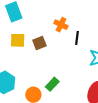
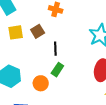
black line: (77, 38) -> (55, 49), moved

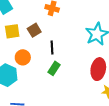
orange circle: (41, 83) -> (23, 57), moved

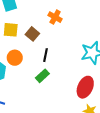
brown square: (34, 30) -> (32, 34), turned -32

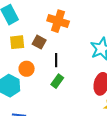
orange cross: (55, 17) -> (58, 21), size x1.5

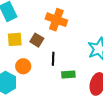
green rectangle: (57, 81) -> (68, 74), moved, turned 48

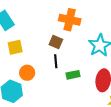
orange cross: (56, 20) -> (70, 20), moved
brown square: (37, 40) -> (56, 42), moved

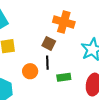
orange circle: (27, 73) -> (30, 71), moved

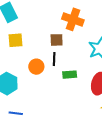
brown square: (49, 43) -> (57, 40), turned -32

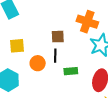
orange cross: (73, 19) -> (87, 22), moved
yellow square: (16, 40) -> (17, 46), moved

